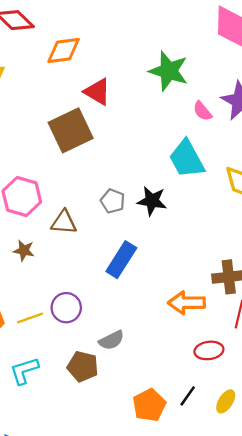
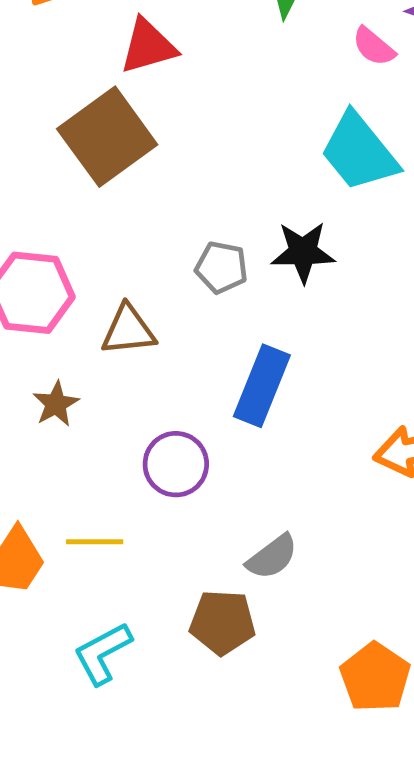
red triangle: (97, 92) -> (148, 46), turned -36
brown star: (24, 250) -> (56, 404), turned -30
purple circle: (66, 308) -> (176, 464), moved
yellow line: (30, 318) -> (95, 542), turned 30

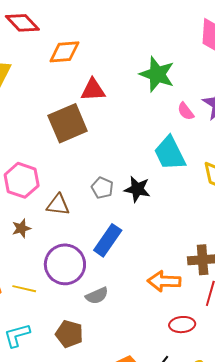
purple circle: (176, 464) -> (65, 264), size x1.5
gray semicircle: (272, 557) -> (97, 296), moved

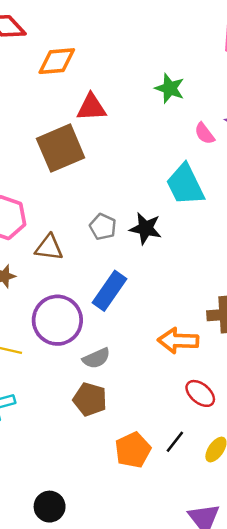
green star: (157, 74) -> (170, 88), size x0.7
red ellipse: (182, 325) -> (200, 393), turned 45
brown pentagon: (69, 334) -> (90, 399), moved

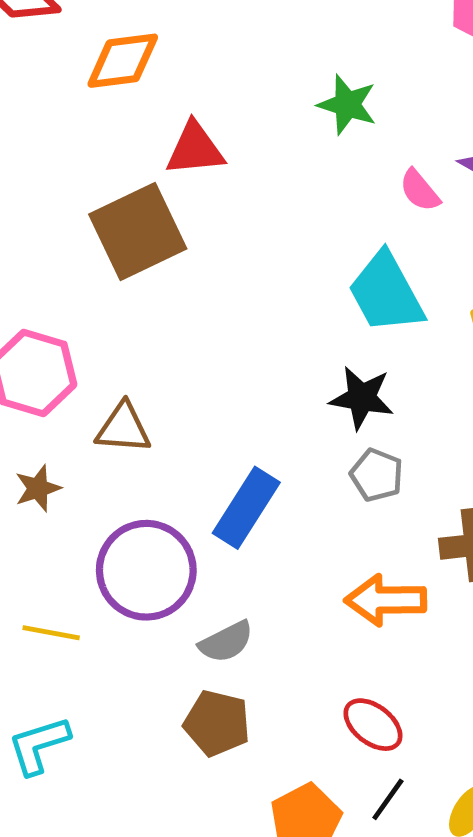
gray pentagon: (103, 227) -> (377, 475), moved
black star: (146, 228) -> (362, 398), moved
red ellipse: (200, 393) -> (373, 725), moved

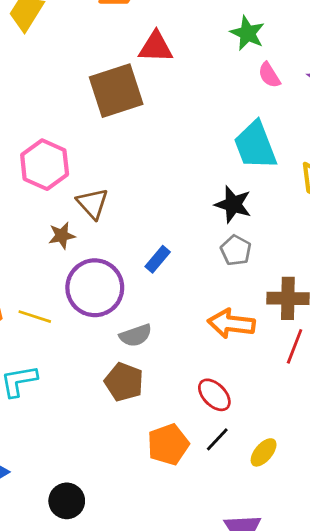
pink semicircle: (420, 190) -> (269, 75), moved
brown triangle: (123, 428) -> (92, 203), turned 36
brown star: (38, 488) -> (62, 236), moved
blue rectangle: (246, 508) -> (158, 259), size x0.6

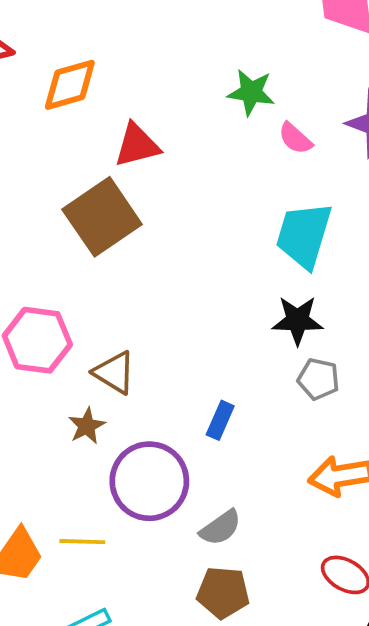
cyan trapezoid: (255, 145) -> (304, 235), turned 54

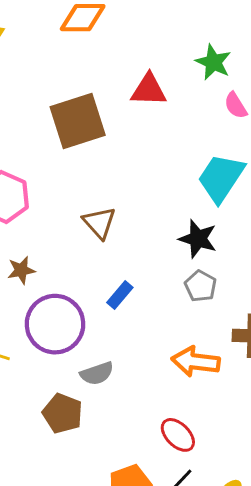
red triangle: (137, 145) -> (149, 90), moved
brown triangle: (114, 373) -> (99, 223), moved
brown pentagon: (223, 593) -> (63, 413), moved

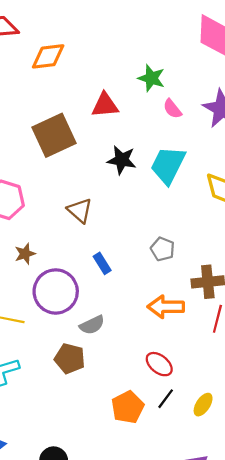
black star: (198, 239) -> (122, 160), moved
blue rectangle: (120, 295) -> (102, 263), turned -65

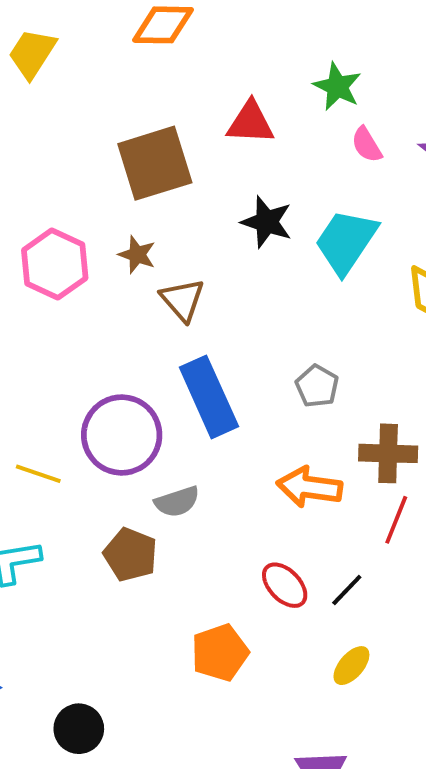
brown star: (25, 254) -> (137, 255), moved, turned 30
blue rectangle: (102, 263) -> (209, 397), size x2.0
black line: (166, 399) -> (347, 590), moved

